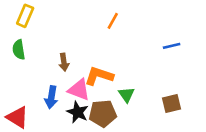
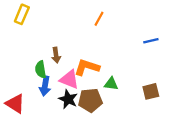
green semicircle: (19, 50) -> (41, 69), moved
green triangle: (126, 95) -> (111, 84), turned -48

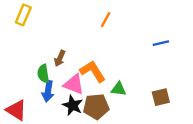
brown arrow: (56, 55) -> (60, 58), turned 32
orange L-shape: (87, 67) -> (93, 71), turned 40

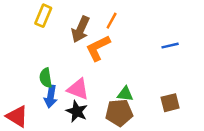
yellow rectangle: (23, 15) -> (43, 16), moved
brown arrow: (60, 58) -> (81, 29), moved, size x1.5
orange L-shape: (93, 71) -> (98, 48), moved, turned -84
brown pentagon: (96, 107) -> (119, 113), moved

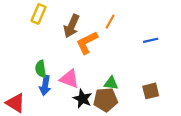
orange line: (112, 21) -> (110, 22), moved
black star: (77, 111) -> (82, 99), moved

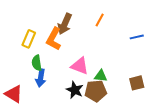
yellow rectangle: (38, 14) -> (29, 39), moved
orange L-shape: (87, 43) -> (54, 39), moved, turned -35
pink triangle: (69, 79) -> (80, 66), moved

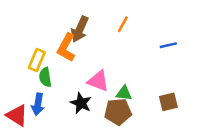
yellow rectangle: (29, 39) -> (37, 60), moved
blue arrow: (41, 78) -> (38, 104), moved
black star: (75, 90) -> (81, 103), moved

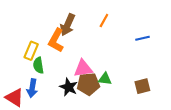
pink triangle: (98, 81) -> (83, 68), turned -30
brown pentagon: (118, 112) -> (88, 84), moved

